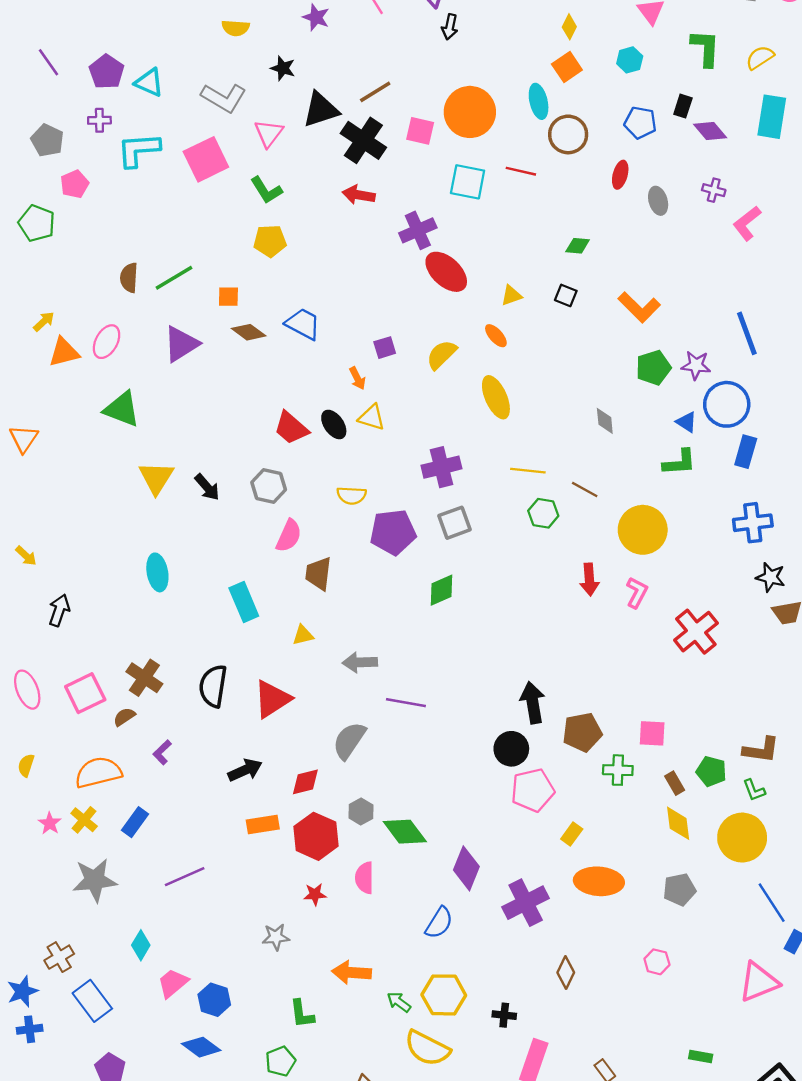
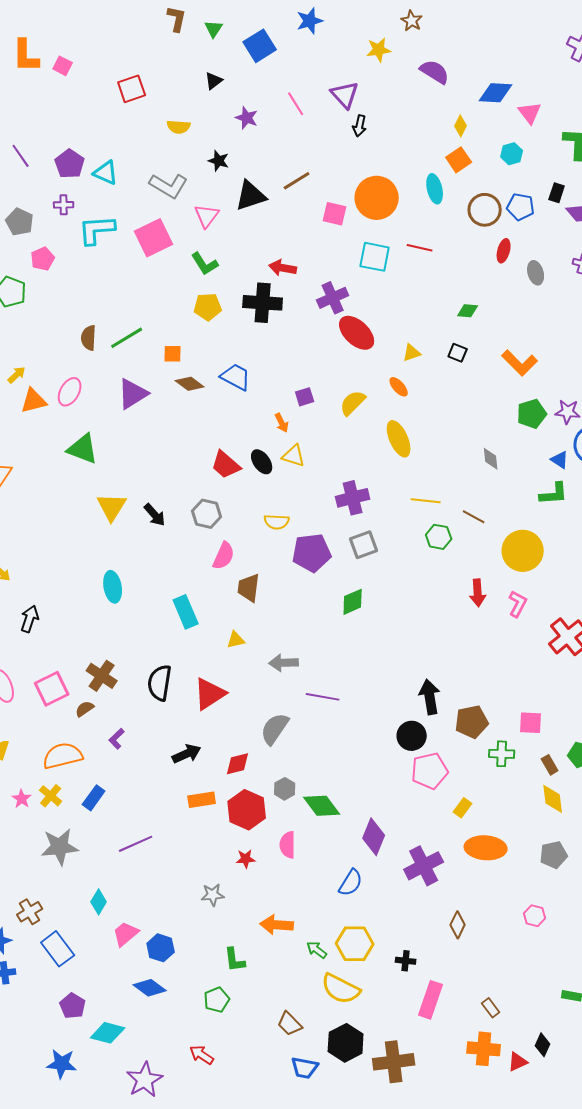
brown circle: (568, 134) -> (485, 210), moved
black cross: (363, 140) -> (263, 303), moved, turned -30

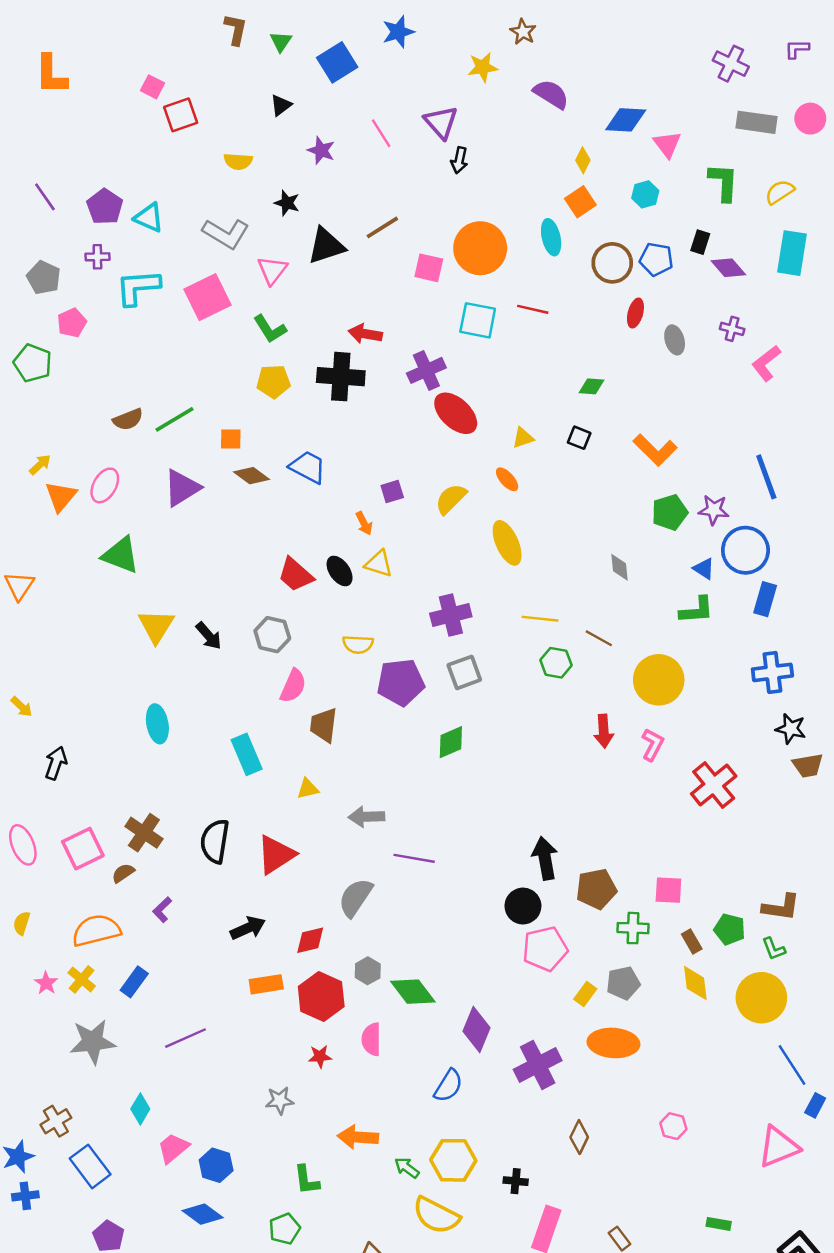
pink square: (63, 66) -> (152, 87), moved
brown semicircle: (89, 338) -> (128, 419), turned -115
orange triangle: (34, 401) -> (61, 496), turned -36
gray pentagon: (554, 855) -> (623, 983), moved

